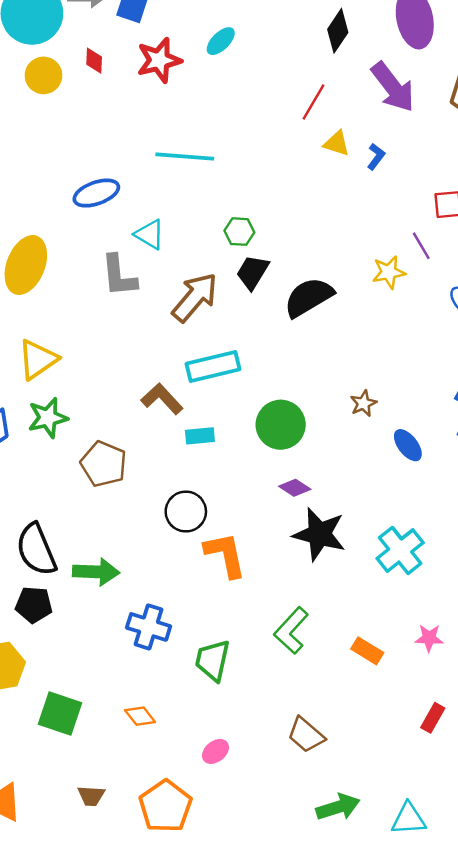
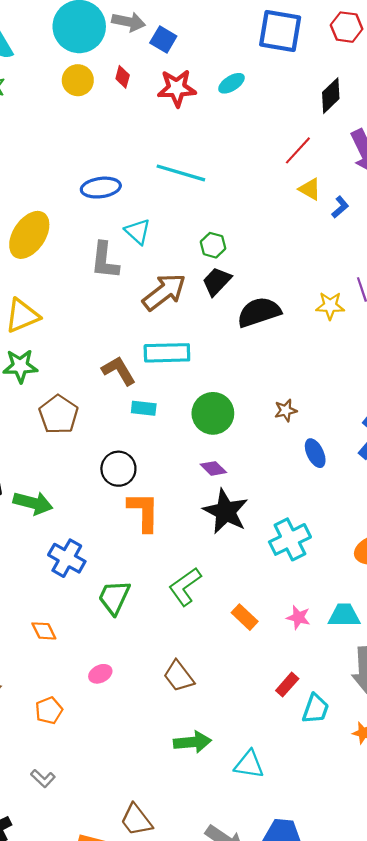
orange pentagon: (165, 806) -> (49, 710), size x0.6

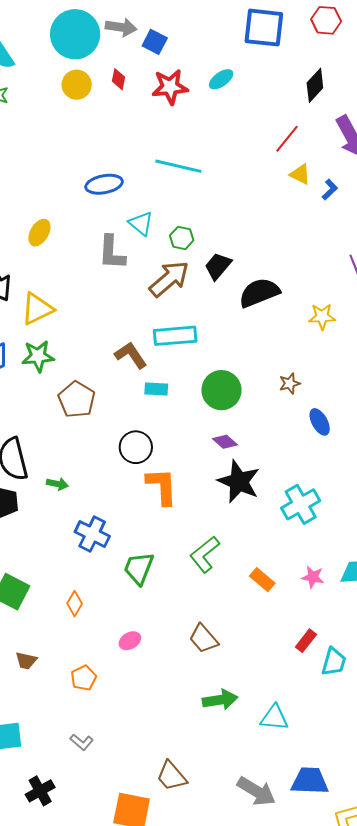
yellow ellipse: (29, 235) -> (39, 233), size x0.6
green hexagon: (213, 245) -> (182, 238), moved
yellow star: (330, 306) -> (322, 317), moved
green arrow: (33, 503) -> (57, 484), size x0.6
orange diamond: (44, 631) -> (75, 604), turned 60

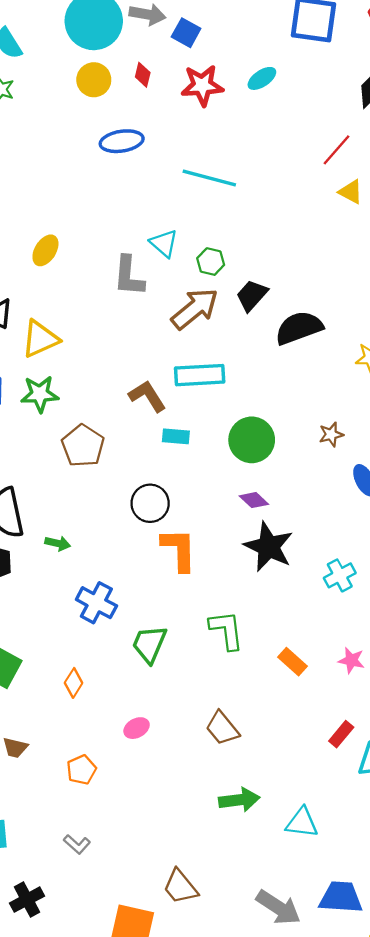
blue ellipse: (104, 184) -> (122, 141), moved
cyan cross: (301, 504) -> (340, 575), size x0.7
green L-shape: (205, 554) -> (226, 630), turned 120

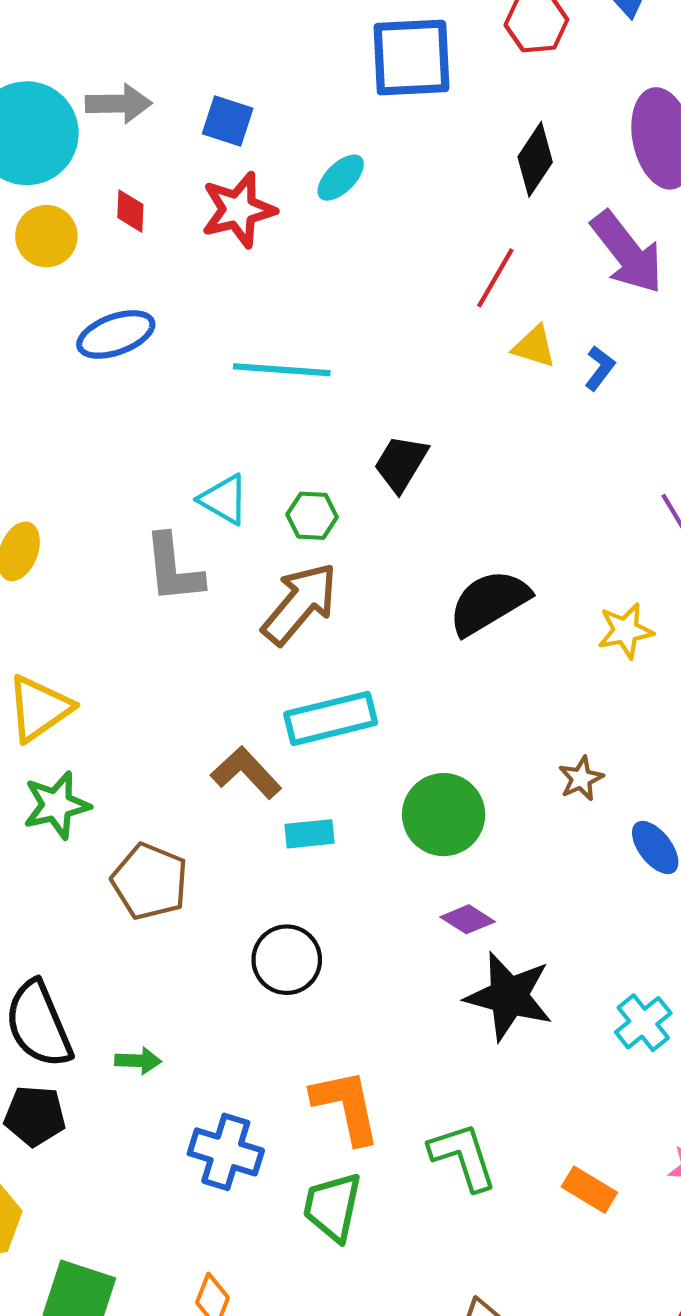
blue square: (186, 33) -> (228, 121), moved
black trapezoid: (252, 295) -> (401, 463), moved
orange L-shape: (179, 550) -> (346, 1106), moved

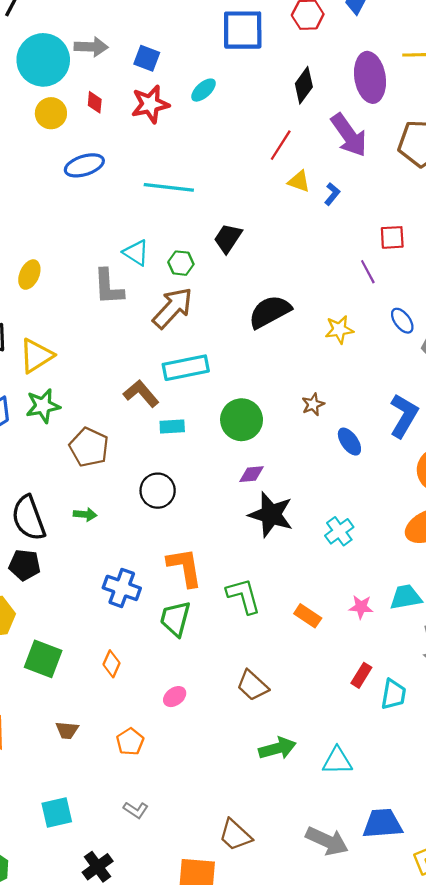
purple diamond: (468, 919) -> (251, 474), turned -40
green arrow: (138, 1061) -> (85, 514), moved

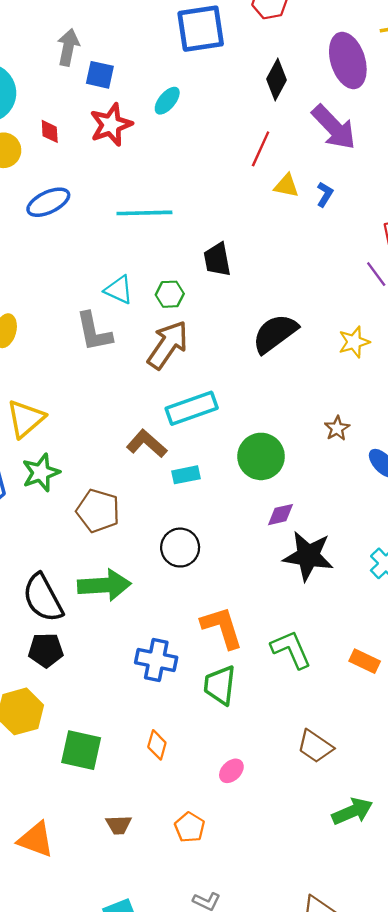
gray arrow: (91, 47) -> (68, 47), moved, turned -72
black trapezoid: (228, 238) -> (217, 260), turned -36
green arrow: (85, 514) -> (104, 585), size x2.0

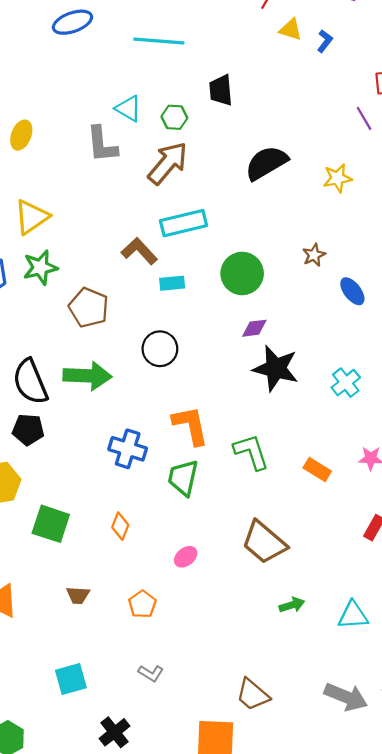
brown trapezoid: (315, 746) -> (264, 542), size x1.4
green arrow: (352, 811) -> (292, 605), size x0.7

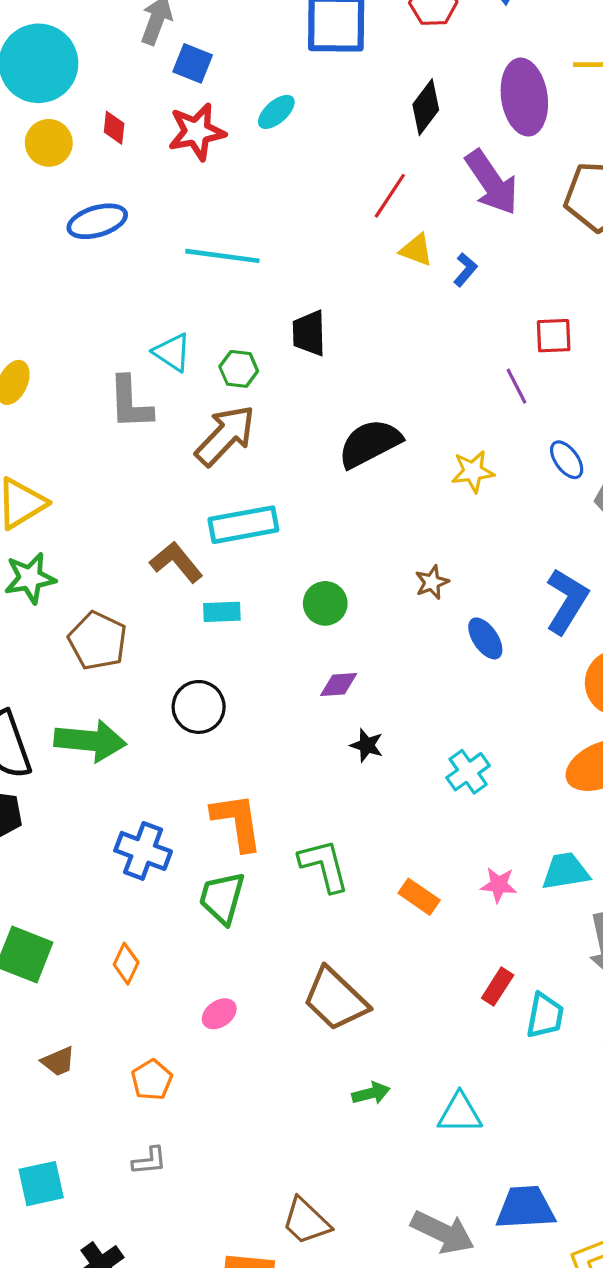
green circle: (242, 273) -> (325, 603), size x0.7
black star: (276, 368) -> (367, 745), size x0.5
brown trapezoid: (78, 595) -> (58, 1061), turned -30
gray L-shape: (151, 673) -> (149, 1161), moved, turned -40

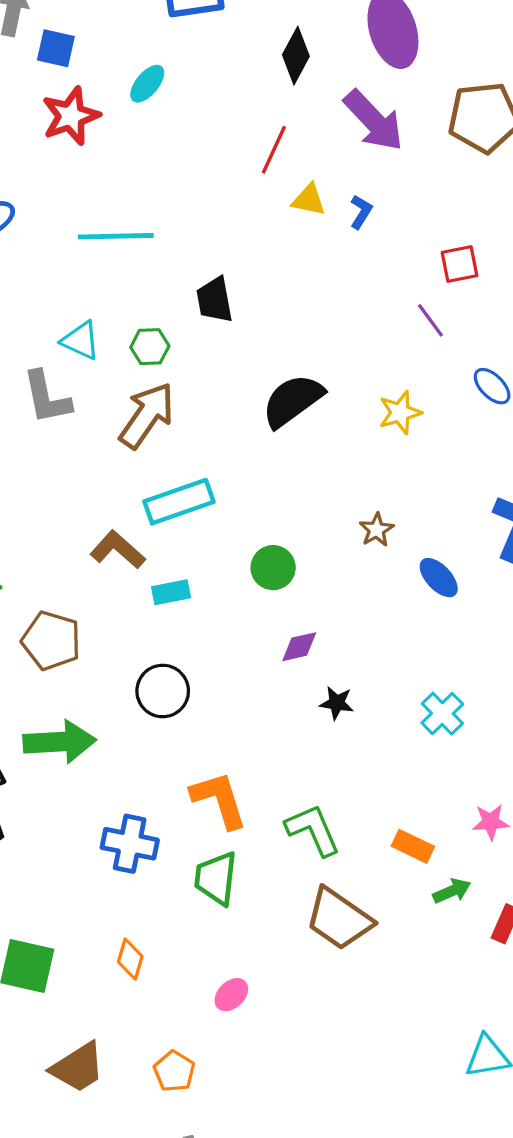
brown trapezoid: (335, 999) -> (339, 919), moved
brown trapezoid: (58, 1061) -> (78, 1067), size x1.6
green arrow: (371, 1093) -> (452, 891), moved

